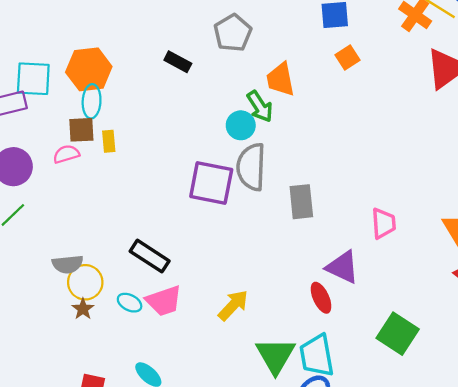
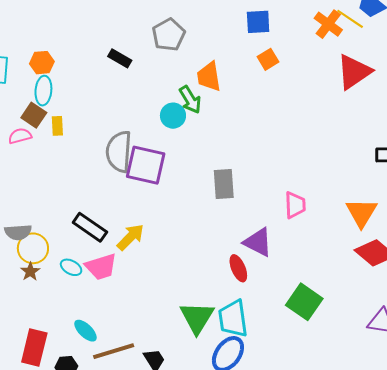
orange hexagon: (89, 69) -> (42, 63), size x0.6
brown square: (81, 130) -> (34, 115), turned 35
gray semicircle: (251, 167) -> (119, 152), moved
yellow arrow: (233, 305) -> (131, 237), moved

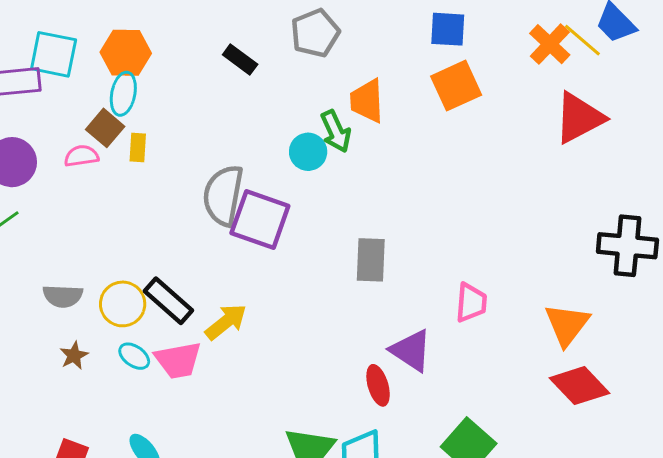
orange square: (268, 59) -> (456, 86), size x1.6
orange hexagon: (42, 63) -> (126, 53), size x1.4
yellow circle: (33, 248) -> (123, 304), moved

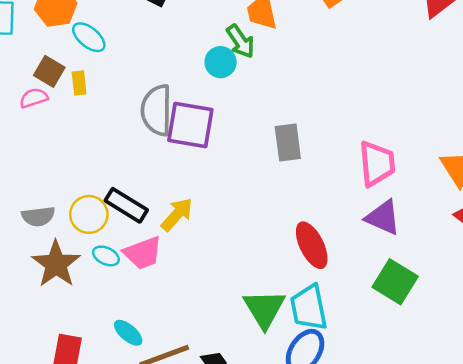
cyan ellipse: (123, 94) -> (89, 37), moved, turned -52
pink trapezoid: (471, 303) -> (377, 164), size x1.4
purple triangle: (411, 351) -> (383, 217), moved
brown star: (74, 355) -> (56, 264), size x2.0
red ellipse: (378, 385) -> (312, 245), size x1.4

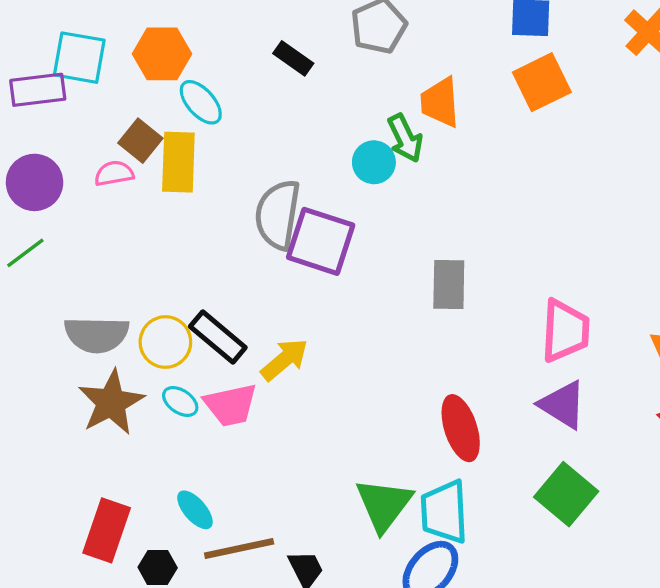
yellow rectangle: (79, 83) -> (178, 162), size x1.8
gray semicircle: (38, 216) -> (97, 335), size x1.4

